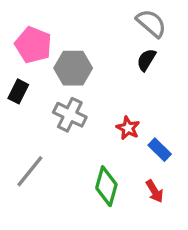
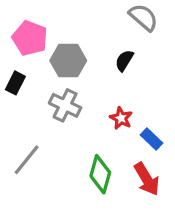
black semicircle: (146, 60) -> (124, 61), moved
red arrow: (155, 191) -> (147, 179), size x1.5

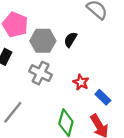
black semicircle: (124, 61) -> (71, 40), moved

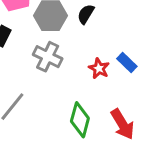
blue rectangle: (103, 97) -> (127, 63), moved

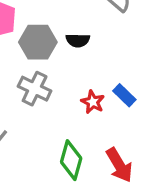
black semicircle: (86, 14) -> (78, 40), turned -120

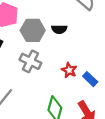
blue rectangle: (124, 95) -> (90, 79), moved

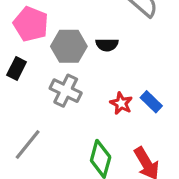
blue rectangle: (90, 79) -> (151, 102), moved

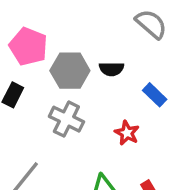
blue rectangle: (151, 102) -> (155, 95), moved

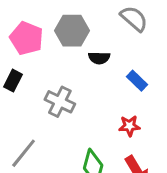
gray hexagon: (70, 71) -> (72, 31), moved
red star: (127, 133) -> (129, 126), moved, turned -30

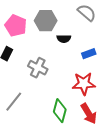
blue rectangle: (137, 81) -> (89, 54), turned -64
red star: (129, 126) -> (84, 84), size x1.6

